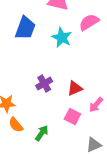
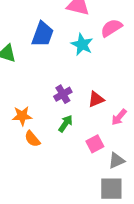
pink square: (72, 117) -> (95, 144), moved, turned 35
green arrow: (42, 133) -> (65, 124), moved

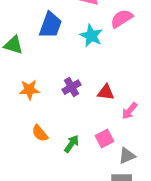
red triangle: (96, 99) -> (106, 92), turned 30
orange star: (22, 116) -> (29, 90), moved
green arrow: (65, 124) -> (72, 144), moved

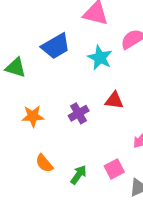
blue trapezoid: (50, 25) -> (56, 46), turned 40
red triangle: (106, 92) -> (114, 100), moved

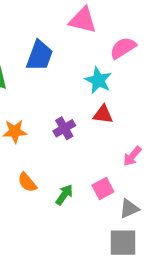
blue trapezoid: (56, 46) -> (40, 56), turned -40
cyan star: (100, 58) -> (98, 80), moved

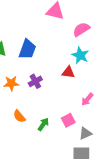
blue trapezoid: (40, 56) -> (27, 49), moved
cyan star: (98, 80) -> (80, 55), moved
purple cross: (64, 128) -> (35, 81), moved

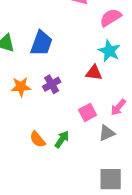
orange semicircle: (19, 116) -> (38, 139), moved
pink square: (68, 120) -> (88, 112), moved
gray triangle: (85, 133) -> (107, 133), moved

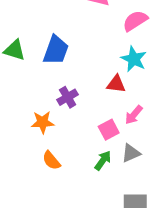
orange star: (21, 87) -> (43, 122), moved
pink arrow: (118, 107) -> (134, 115), moved
green arrow: (62, 139) -> (103, 160), moved

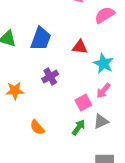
cyan star: (134, 59) -> (103, 63), moved
red triangle: (116, 84) -> (80, 47), moved
orange star: (43, 122) -> (15, 91), moved

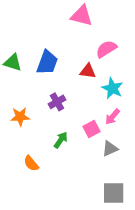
pink semicircle: (105, 15) -> (106, 49), moved
orange semicircle: (37, 127) -> (31, 163), moved
green arrow: (79, 127) -> (61, 140), moved

